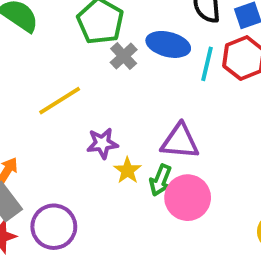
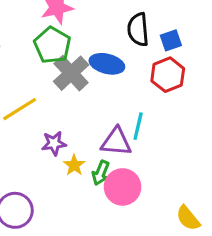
gray cross: (124, 56) -> (71, 73), size x1.6
cyan line: (207, 64) -> (138, 126), moved

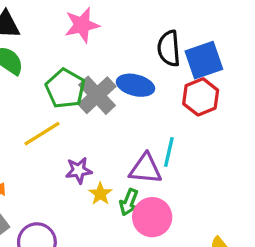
blue square: (171, 40) -> (204, 60), size x1.6
green pentagon: (52, 45) -> (65, 89), moved

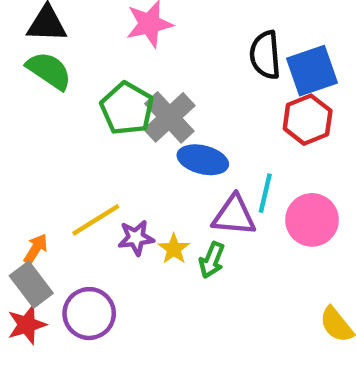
blue ellipse: (135, 85) -> (203, 160), moved
yellow line: (42, 134) -> (96, 220), moved
purple star: (79, 170) -> (136, 238), moved
pink circle: (152, 217) -> (312, 220), moved

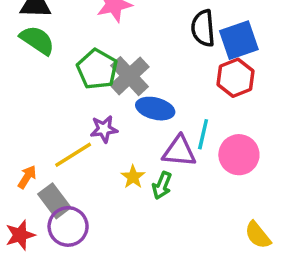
purple star: (136, 238) -> (104, 129), moved
gray rectangle: (31, 285) -> (54, 201), moved

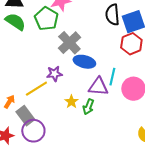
green pentagon: (97, 69) -> (46, 19), moved

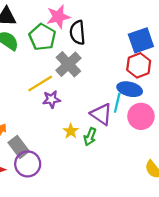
black semicircle: (112, 15) -> (78, 33), moved
blue ellipse: (84, 62) -> (130, 89), moved
purple triangle: (98, 87) -> (101, 114), turned 30
yellow line: (36, 89) -> (40, 84), moved

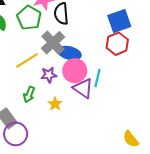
blue ellipse: (130, 89) -> (70, 53), moved
purple star: (51, 99) -> (49, 75), moved
pink circle: (141, 116) -> (75, 71), moved
green arrow: (90, 137) -> (29, 95), moved

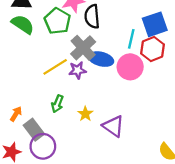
pink circle: (75, 71) -> (130, 67), moved
purple star: (49, 75) -> (78, 70), moved
cyan line: (98, 78) -> (131, 39), moved
purple triangle: (83, 88) -> (113, 126), moved

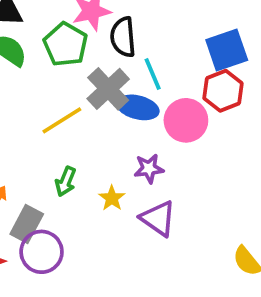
cyan line: (131, 39) -> (153, 74), moved, turned -36
purple star: (78, 70) -> (149, 168), moved
gray rectangle: (34, 130) -> (27, 224), turned 65

